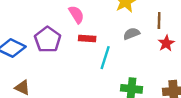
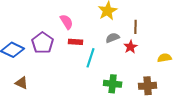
red star: (166, 43) -> (131, 47), moved

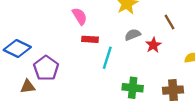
brown line: (136, 27) -> (170, 22), moved, turned -32
purple pentagon: (43, 43) -> (46, 68), moved
brown triangle: (22, 83) -> (28, 87), turned -32

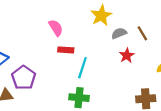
gray semicircle: (133, 35) -> (119, 33), moved
green cross: (133, 88) -> (79, 98), moved

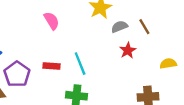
red rectangle: (66, 50) -> (52, 66), moved
cyan line: (82, 68) -> (80, 64), turned -40

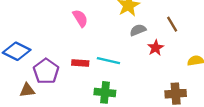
gray semicircle: (119, 27) -> (138, 30), moved
cyan line: (80, 64) -> (108, 61), turned -55

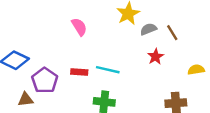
gray semicircle: (138, 30) -> (148, 29), moved

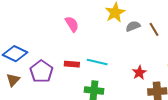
red star: (156, 57) -> (139, 73), moved
brown triangle: (26, 99) -> (13, 80), moved, turned -40

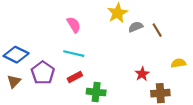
cyan line: (97, 62) -> (74, 54), moved
red rectangle: (72, 64) -> (75, 77), moved, turned -32

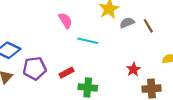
cyan line: (74, 54) -> (88, 41), moved
purple pentagon: (43, 73) -> (35, 68), turned 30

